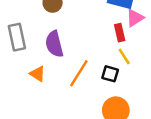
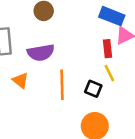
purple semicircle: (54, 44) -> (41, 53), turned -92
orange line: (79, 73) -> (62, 85), turned -40

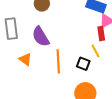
red rectangle: (108, 49) -> (101, 33), moved
purple semicircle: (41, 53) -> (41, 37), turned 70

